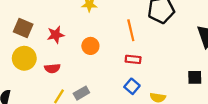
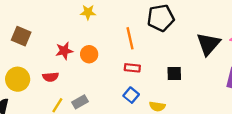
red star: (56, 35) -> (64, 51), moved
yellow circle: (24, 58) -> (18, 79), moved
black square: (195, 77) -> (174, 74), moved

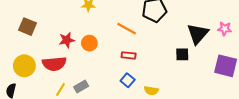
orange line: (130, 38) -> (127, 29), turned -48
black square: (174, 74) -> (182, 54), moved
red semicircle: (51, 77) -> (54, 64), size x1.6

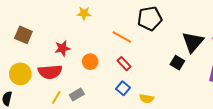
orange circle: (89, 43) -> (90, 62), moved
black square: (182, 54) -> (177, 63), turned 32
red rectangle: (129, 55) -> (124, 64), turned 40

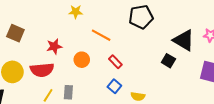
orange line: (122, 37) -> (101, 35), moved
black triangle: (193, 42) -> (184, 40), turned -40
gray rectangle: (77, 94) -> (68, 92), turned -56

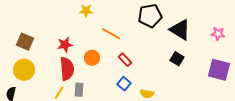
brown square: (15, 33) -> (25, 42), moved
black triangle: (184, 40) -> (180, 30), moved
red semicircle: (42, 70) -> (67, 69), moved, turned -90

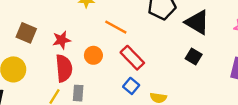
brown square: (25, 42) -> (26, 33), moved
red rectangle: (125, 60) -> (132, 58), size x1.5

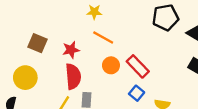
orange line: (116, 27) -> (103, 38), moved
orange circle: (93, 55) -> (111, 65), moved

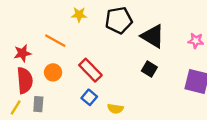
yellow star: (94, 12) -> (79, 15), moved
orange circle: (111, 65) -> (53, 72), moved

